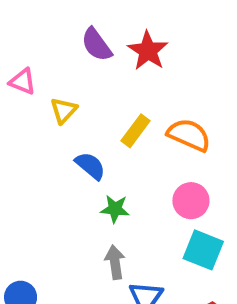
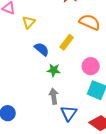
yellow rectangle: (136, 131) -> (67, 42), moved
orange semicircle: (189, 135) -> (90, 22), moved

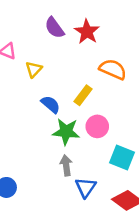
pink circle: (91, 66) -> (97, 126), moved
green star: (54, 70) -> (66, 132), size x1.5

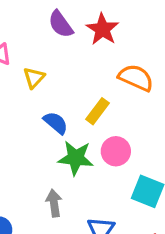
gray arrow: (66, 165) -> (54, 203), moved

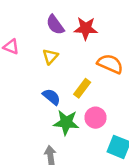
red star: (102, 29) -> (86, 28), turned -30
yellow triangle: (34, 78) -> (50, 56), moved

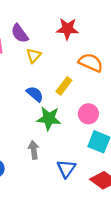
purple semicircle: (55, 25) -> (20, 33), moved
pink circle: (95, 118) -> (88, 114), moved

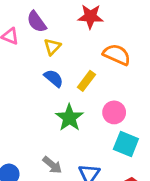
blue semicircle: (35, 94) -> (54, 78), moved
green star: (49, 118) -> (69, 118), turned 30
gray arrow: (34, 150) -> (52, 165), moved, turned 138

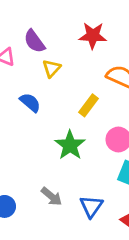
blue semicircle: (54, 78) -> (30, 102), moved

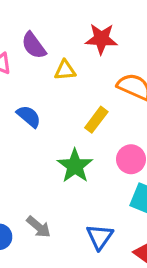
yellow triangle: (52, 68) -> (65, 70), moved, turned 42
gray arrow: (52, 196) -> (39, 227), moved

